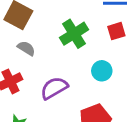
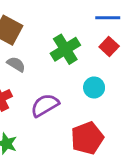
red square: (116, 31) -> (109, 46), turned -30

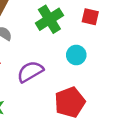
red square: (109, 46) -> (90, 17), turned -30

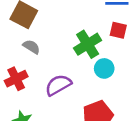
green cross: (49, 19) -> (88, 44), moved

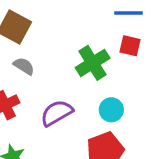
cyan circle: (104, 68) -> (111, 110), moved

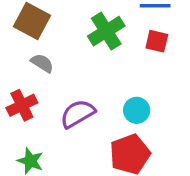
green cross: (93, 63) -> (106, 31), moved

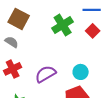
red square: (157, 41) -> (93, 31), turned 32
gray semicircle: (42, 63) -> (12, 42), moved

